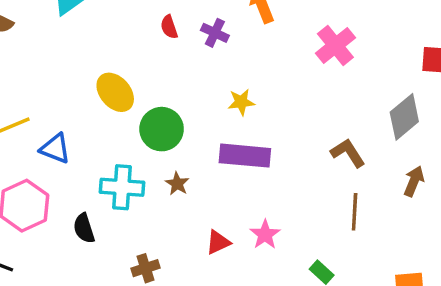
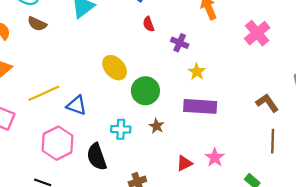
purple cross: (215, 33) -> (180, 43), moved
yellow star: (241, 102) -> (197, 72), turned -30
cyan cross: (122, 187) -> (121, 129), size x0.7
black semicircle: (84, 228) -> (97, 157), size x1.4

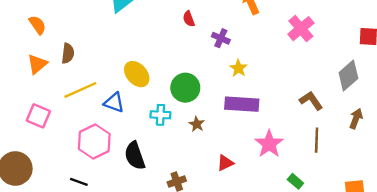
brown semicircle: (37, 24) -> (68, 53), moved, turned -108
yellow ellipse: (115, 68) -> (137, 74), moved
cyan cross: (121, 129) -> (160, 115), moved
pink star: (215, 157) -> (269, 144), moved, size x1.4

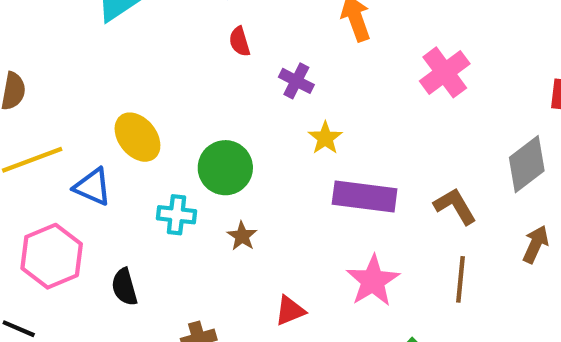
purple rectangle: (242, 104) -> (365, 196), moved
black semicircle: (135, 156) -> (124, 287), size x0.7

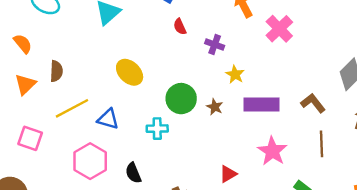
pink cross: (445, 72) -> (279, 29), moved
yellow ellipse: (137, 137) -> (130, 72), moved
brown star: (242, 236) -> (215, 107), moved

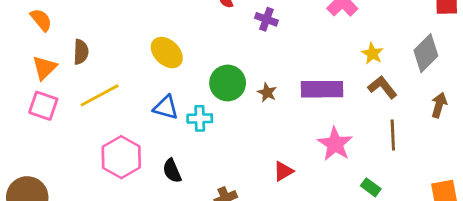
yellow star: (235, 74) -> (372, 54), moved
blue triangle: (108, 119) -> (166, 107), moved
pink square: (30, 138) -> (43, 106), moved

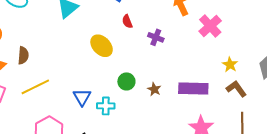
yellow ellipse: (167, 53) -> (102, 46), moved
green circle: (228, 83) -> (126, 81), size x0.7
blue triangle: (166, 107) -> (82, 97), turned 42

